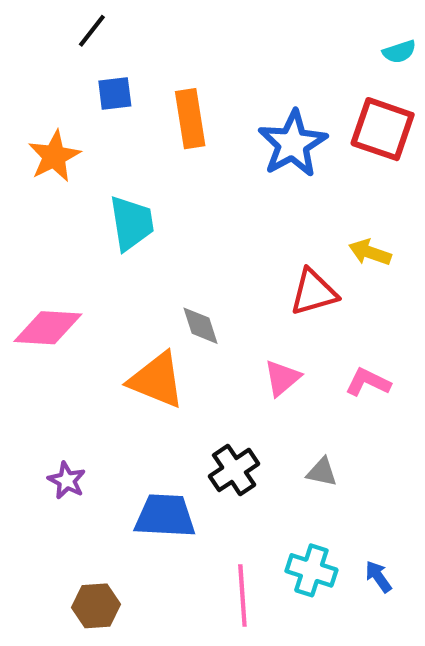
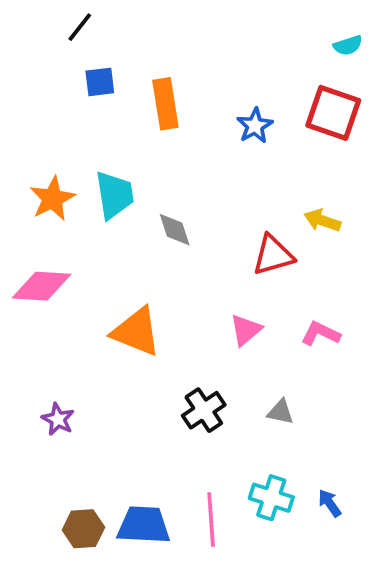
blue star: (293, 144) -> (255, 126), size x0.6
orange star: (54, 156) -> (52, 199), moved
gray diamond: (201, 326) -> (175, 230), moved
blue trapezoid: (165, 516) -> (144, 525), moved

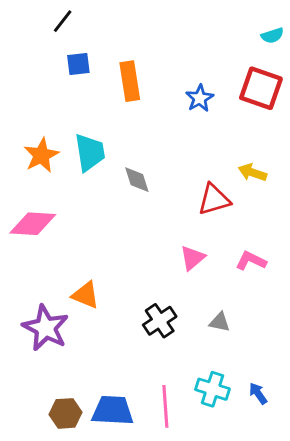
orange triangle: (136, 332) -> (86, 295), moved, size x0.7
purple star: (58, 419) -> (46, 328), size x1.8

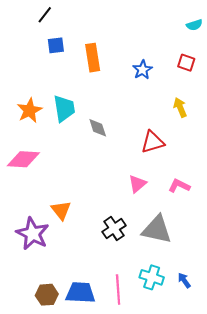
red square: (261, 88) -> (186, 63), size x0.6
yellow arrow: (252, 172) -> (180, 107), moved, turned 48
orange triangle: (86, 295) -> (61, 210), turned 30
gray triangle: (220, 322) -> (157, 230), size x2.0

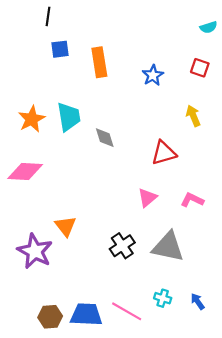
black line: (45, 15) -> (48, 16), turned -30
cyan cross: (152, 277) -> (163, 298), size x0.7
pink line: (118, 290) -> (127, 311), turned -56

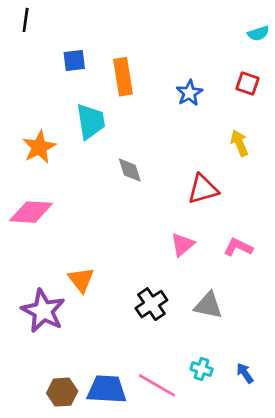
black line: (48, 16) -> (26, 20), moved
cyan trapezoid: (69, 117) -> (91, 121), moved
gray triangle: (168, 247) -> (208, 305), size x0.7

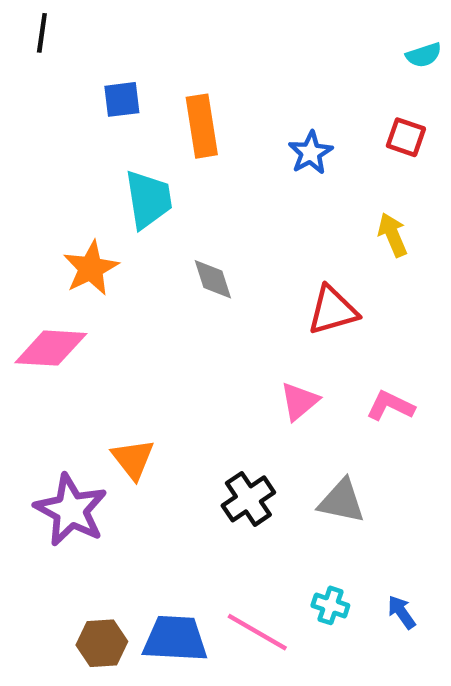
orange star: (39, 147) -> (91, 268), moved

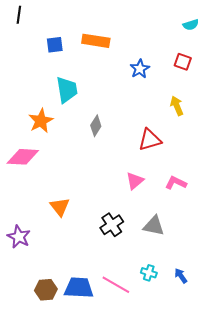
orange rectangle: (202, 126) -> (96, 41), moved, turned -72
gray diamond: (213, 279) -> (96, 126), turned 50
purple star: (71, 510) -> (19, 237), moved, size x0.7

